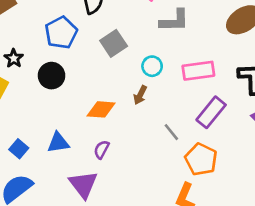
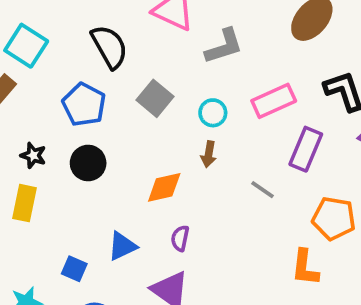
orange pentagon: (201, 159) -> (334, 218), moved

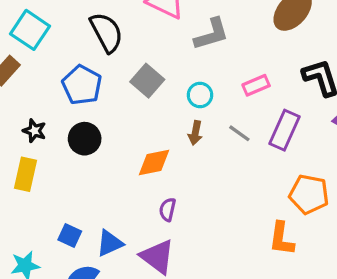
pink rectangle: (274, 101) -> (256, 85), size x0.7
gray line: (262, 190) -> (239, 133), moved
blue triangle: (122, 246) -> (110, 243), moved

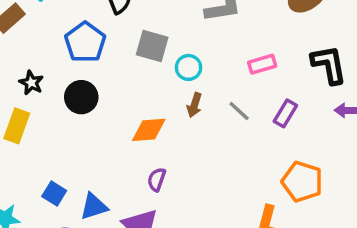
gray square: (147, 81) -> (152, 46), turned -32
cyan circle: (200, 95) -> (189, 67), moved
purple rectangle: (284, 130) -> (285, 113), size x0.7

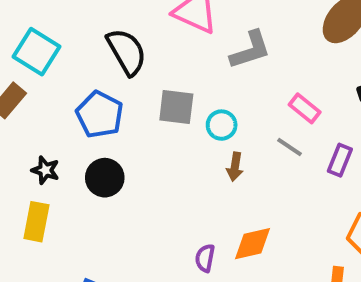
pink rectangle: (262, 64) -> (305, 108), turned 64
gray line: (239, 111) -> (289, 147), moved
orange diamond: (149, 130) -> (252, 244), moved

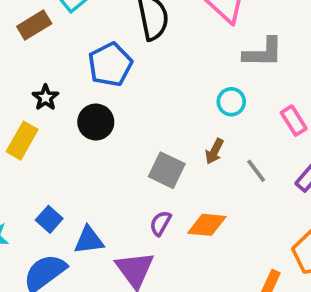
gray square: (176, 107) -> (167, 170), moved
cyan circle: (222, 125) -> (231, 102), moved
gray line: (289, 147) -> (256, 171), moved

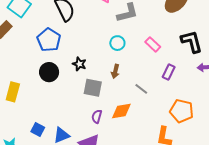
black star: (45, 98) -> (79, 64), moved
gray line: (256, 171) -> (141, 89), moved

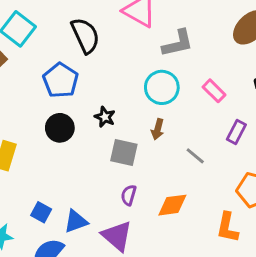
cyan circle: (117, 43) -> (162, 87), size x1.5
orange diamond: (121, 111) -> (172, 205), moved

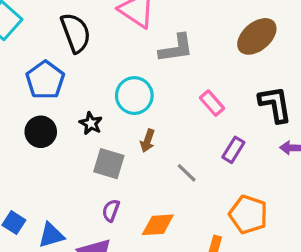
cyan circle: (162, 87) -> (134, 96), moved

